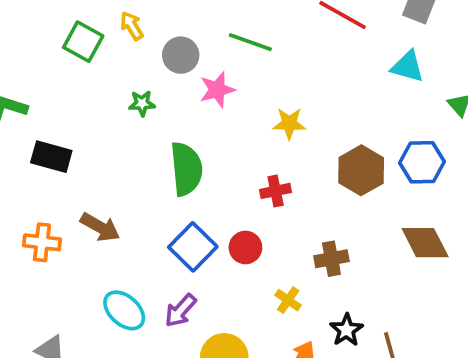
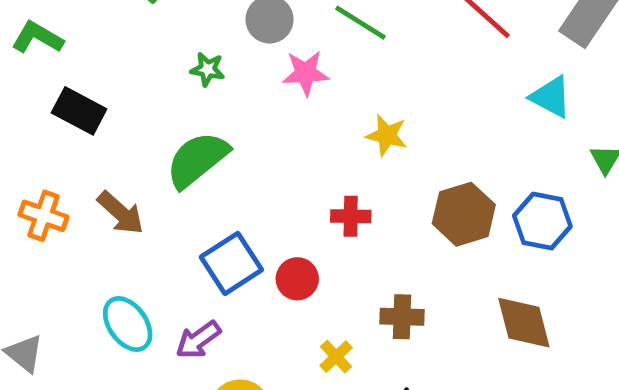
green semicircle: (186, 169) -> (197, 160), moved, turned -136

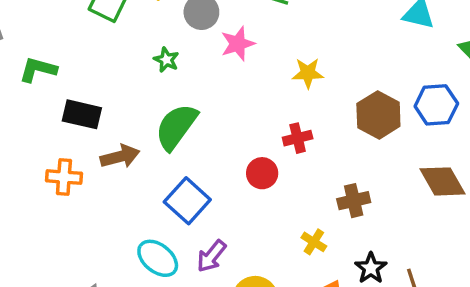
green star: (208, 69) -> (166, 60), turned 30
brown arrow: (121, 213) -> (120, 156), moved, turned -42
orange cross: (43, 216) -> (64, 177), moved
blue square: (231, 263) -> (187, 201), moved
red circle: (297, 279) -> (262, 173), moved

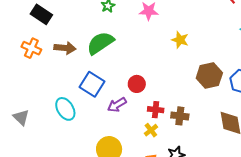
black rectangle: (82, 114) -> (41, 14), moved
red cross: (298, 138) -> (156, 110), moved
blue square: (187, 201) -> (92, 84), turned -30
purple arrow: (211, 256) -> (117, 105), moved

